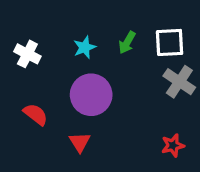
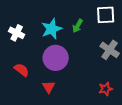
white square: (170, 42) -> (106, 15), moved
cyan star: (85, 47) -> (52, 29), size x1.5

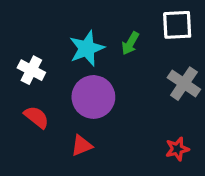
white cross: (17, 33) -> (31, 70), moved
red triangle: (49, 87) -> (82, 146), turned 40

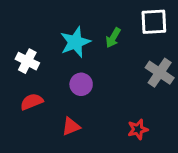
purple circle: (93, 97) -> (81, 84), size x0.6
red semicircle: (36, 117) -> (32, 102), turned -60
red star: (177, 149) -> (138, 129), moved

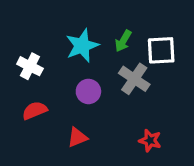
white square: (154, 22) -> (161, 50), moved
gray cross: (160, 73) -> (134, 79), moved
red star: (138, 129) -> (150, 140), turned 30

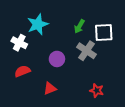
cyan star: (82, 46) -> (38, 24), moved

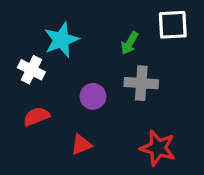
white square: (104, 32) -> (173, 25), moved
gray cross: (86, 51) -> (141, 83), turned -30
red star: (97, 90) -> (158, 148), size x1.5

